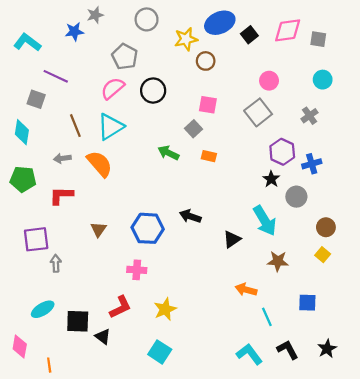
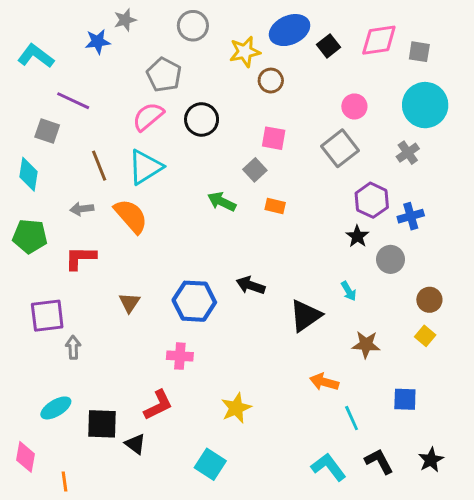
cyan circle: (323, 80) -> (425, 105), size x1.8
cyan arrow: (265, 221) -> (349, 291), size x0.5
black triangle: (232, 239) -> (305, 316), size x1.4
yellow star: (165, 309) -> (236, 408), moved

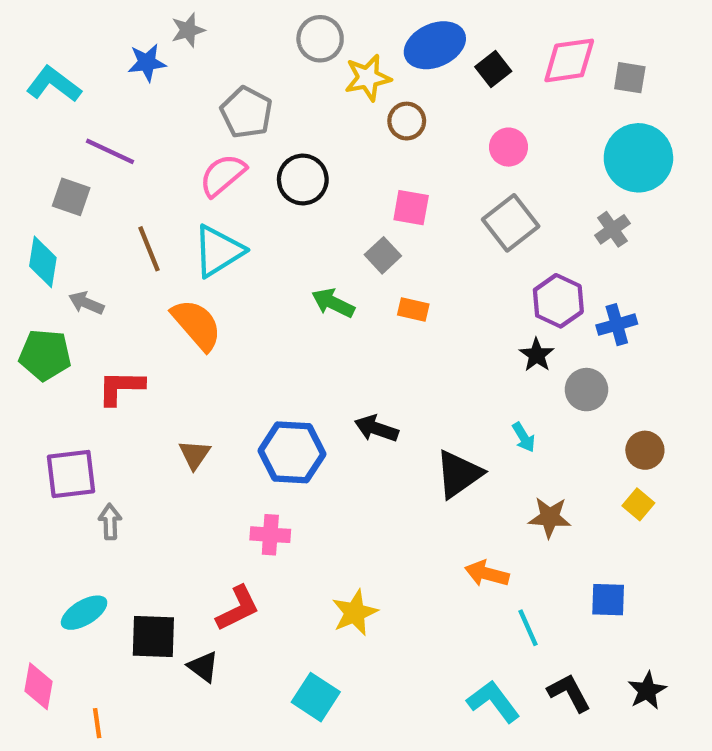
gray circle: (193, 26) -> (320, 39), moved
pink circle: (354, 106) -> (509, 147), moved
gray arrow: (82, 209) -> (86, 303), moved, turned 30

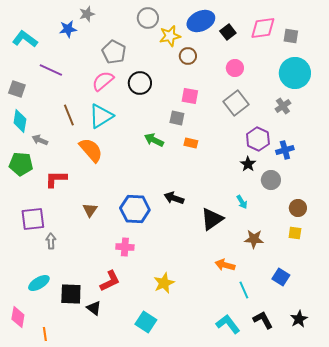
gray square: (71, 197) -> (17, 89), moved
gray square: (383, 255) -> (177, 118), turned -35
yellow square: (638, 504) -> (295, 233), turned -32
blue square: (608, 600) -> (281, 277), turned 30

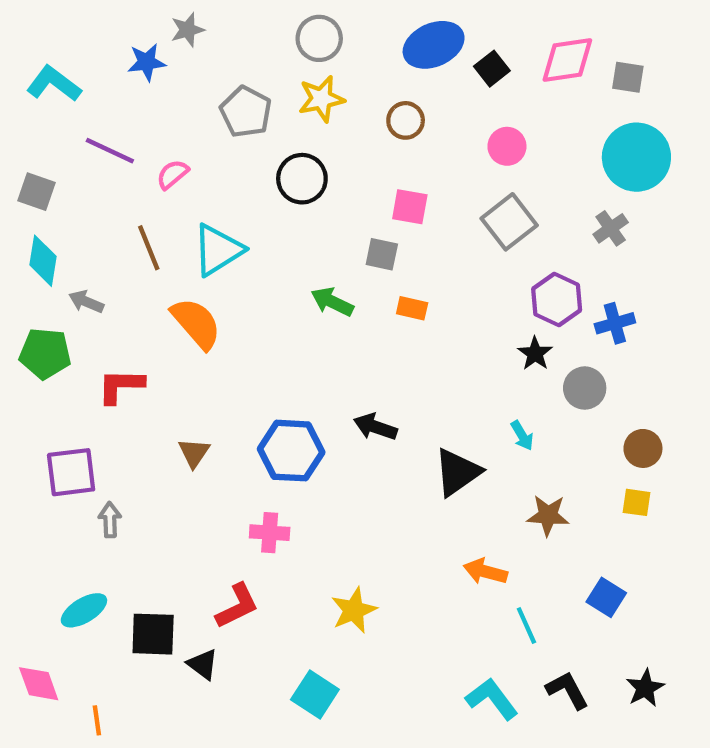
yellow star: (170, 36) -> (321, 99), moved
pink semicircle: (103, 81) -> (172, 174), moved, size x0.7
pink diamond: (18, 317) -> (39, 684), turned -30

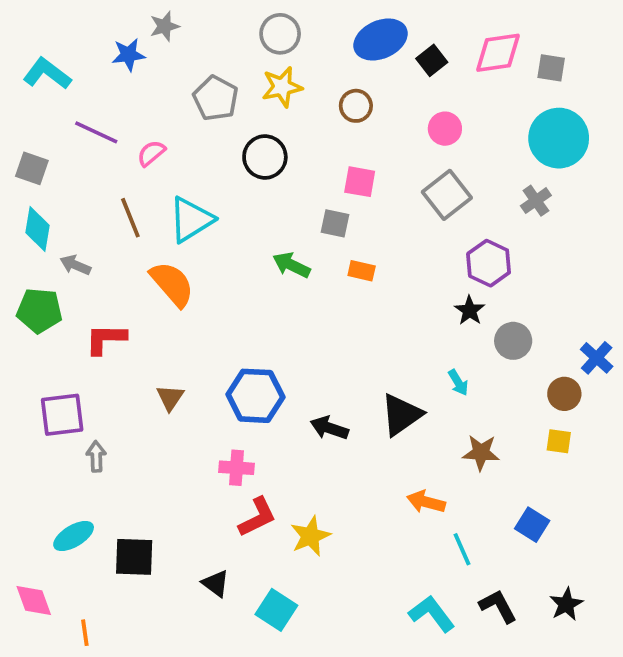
blue cross: (615, 323) -> (597, 358), moved, turned -32
black arrow: (375, 427) -> (329, 428), moved
red L-shape: (237, 606) -> (257, 517), moved
black triangle: (203, 664) -> (216, 583), moved

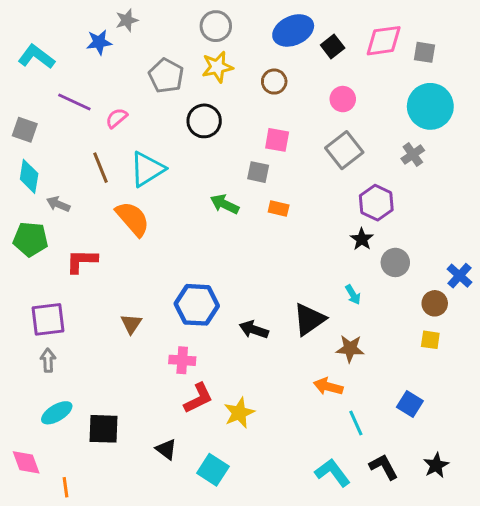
brown triangle: (170, 398) -> (131, 324), moved
brown star: (481, 453) -> (350, 349), moved
gray arrow: (96, 456) -> (48, 360), moved

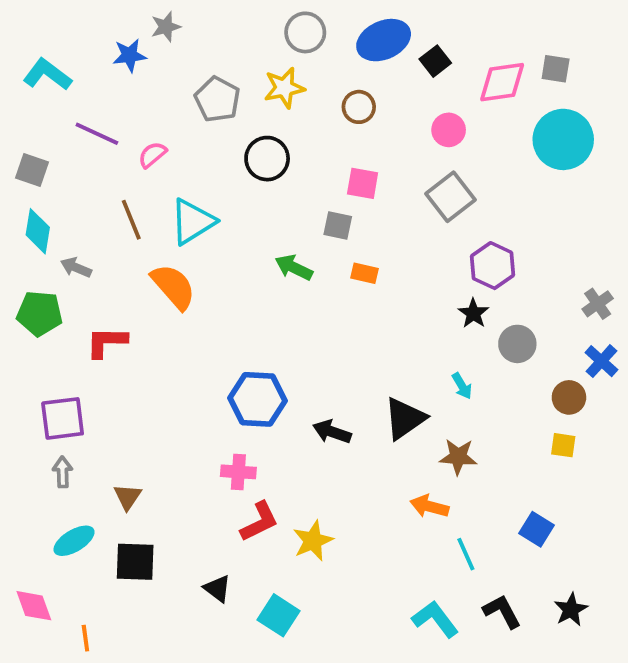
gray circle: (216, 26) -> (305, 32), moved
pink diamond: (384, 41) -> (502, 82), moved
gray cross: (413, 155) -> (598, 304), moved
brown triangle: (131, 324) -> (128, 497), moved

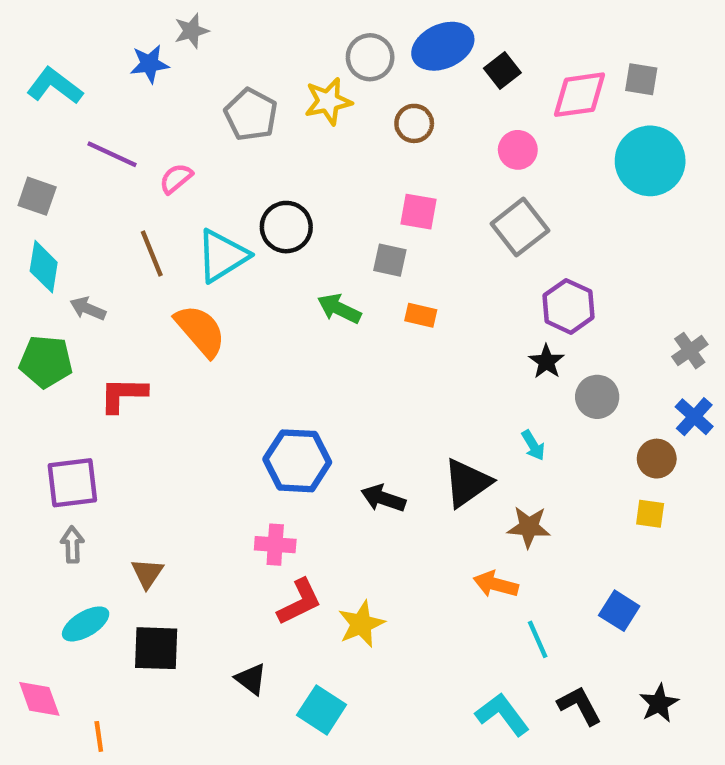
gray circle: (305, 32) -> (370, 57), moved
black circle: (267, 159) -> (286, 227), moved

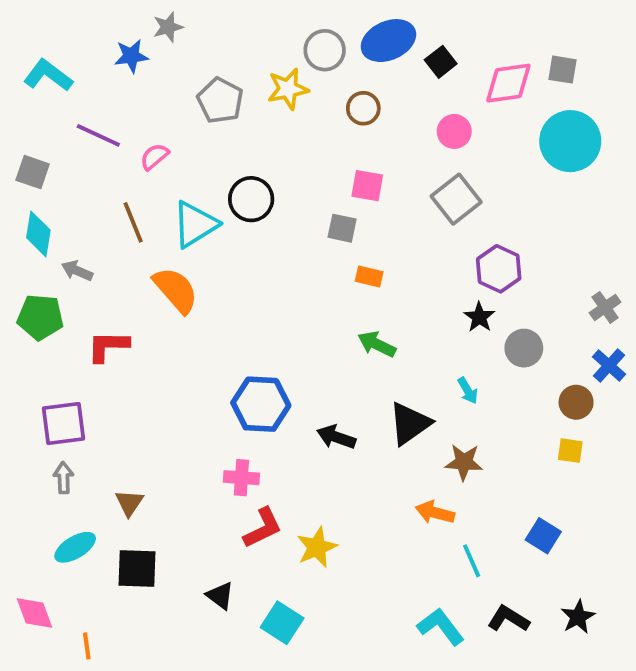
green arrow: (339, 309) -> (377, 344), moved
black L-shape: (580, 706) -> (508, 619), turned -30

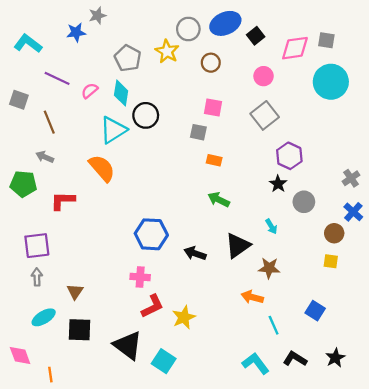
yellow star: (288, 89) -> (167, 51), turned -30
brown line: (133, 222) -> (49, 122), moved
cyan diamond: (38, 234) -> (121, 93), moved
black triangle: (220, 596) -> (128, 345), size x1.8

